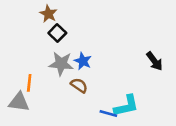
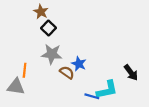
blue star: (83, 61) -> (79, 64), moved
black arrow: (154, 61) -> (131, 72), moved

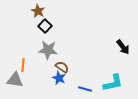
blue star: (79, 64) -> (59, 78), moved
black arrow: (131, 72) -> (123, 47), moved
cyan L-shape: (107, 90) -> (113, 83), moved

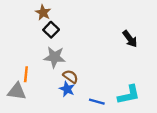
black arrow: (123, 47) -> (130, 39), moved

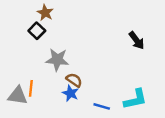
black square: (51, 30) -> (37, 31), moved
orange line: (26, 74) -> (31, 88), moved

